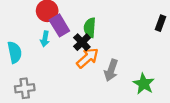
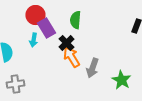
green semicircle: (90, 28) -> (75, 20), moved
orange arrow: (88, 58) -> (71, 57), turned -80

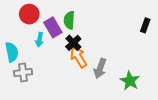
red circle: (35, 15) -> (29, 14), moved
green semicircle: (75, 20) -> (69, 20), moved
gray cross: (15, 84) -> (23, 73), moved

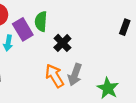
black cross: (73, 43) -> (62, 43), moved
orange arrow: (78, 57) -> (55, 76), moved

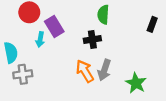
green semicircle: (41, 21) -> (103, 15), moved
black cross: (62, 43) -> (92, 40), turned 35

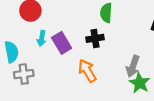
purple rectangle: (54, 26) -> (62, 43), moved
gray arrow: (104, 70) -> (133, 66), moved

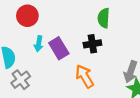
gray cross: (24, 74) -> (21, 80), turned -30

